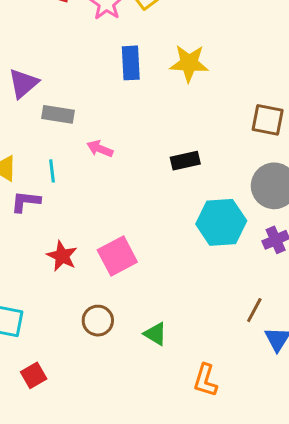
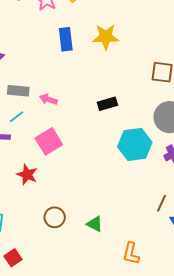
gray rectangle: (58, 114) -> (18, 91), moved
cyan line: (52, 171) -> (17, 117), turned 63
pink square: (117, 256) -> (49, 141), moved

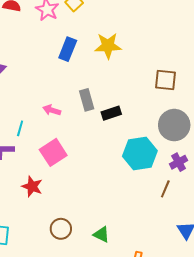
blue rectangle: (66, 39) -> (68, 49), turned 30
gray rectangle: (18, 91) -> (87, 100), moved, turned 70
cyan line: (17, 117) -> (20, 128), turned -35
brown line: (161, 203) -> (165, 189), moved

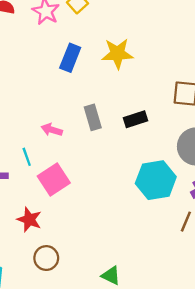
black rectangle: (111, 113) -> (136, 119), moved
cyan line: (20, 128) -> (27, 157), moved, turned -35
brown circle: (61, 229) -> (46, 258), moved

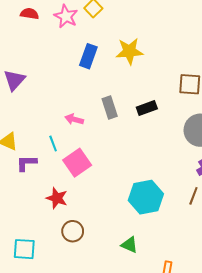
cyan hexagon: (156, 180) -> (146, 197), moved

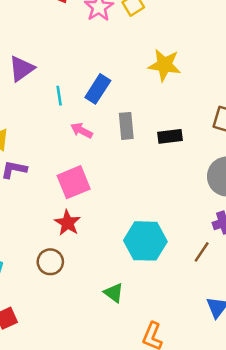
blue rectangle: (88, 56) -> (98, 89), moved
cyan line: (53, 144) -> (59, 96), moved
red star: (57, 198) -> (68, 223), moved

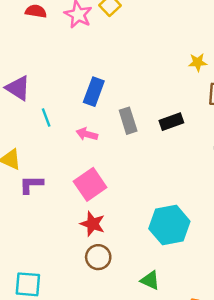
yellow star: (164, 65) -> (198, 62), moved, size x0.6
purple triangle: (22, 69) -> (18, 88), turned -40
cyan line: (59, 96) -> (46, 117), moved
brown circle: (50, 262) -> (98, 257), moved

